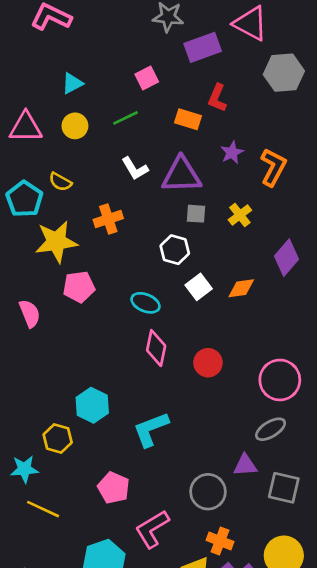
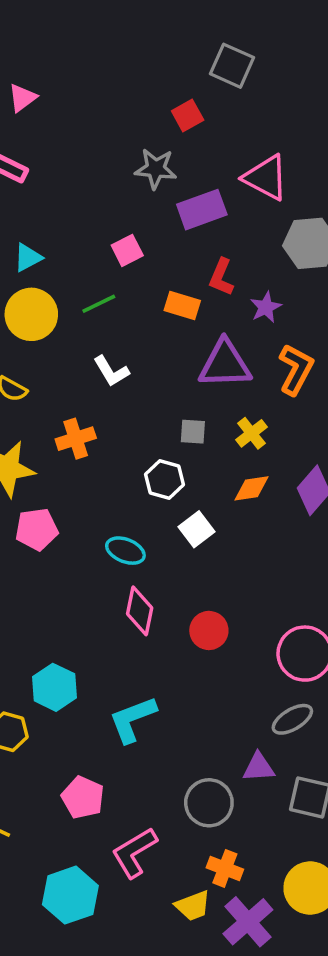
yellow circle: (75, 126) -> (31, 314), size x1.5
purple star: (232, 152) -> (266, 307), moved
purple triangle: (181, 175) -> (225, 364), moved
orange diamond: (241, 288) -> (252, 488), moved

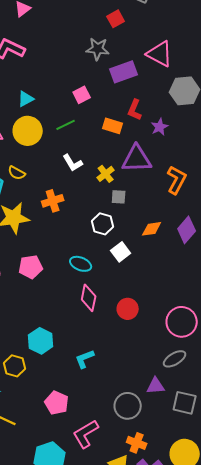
orange L-shape: (296, 369) -> (177, 180), moved
yellow cross: (252, 433) -> (106, 174), moved
pink pentagon: (37, 529) -> (31, 267), moved
cyan L-shape: (133, 719) -> (85, 359), size x0.7

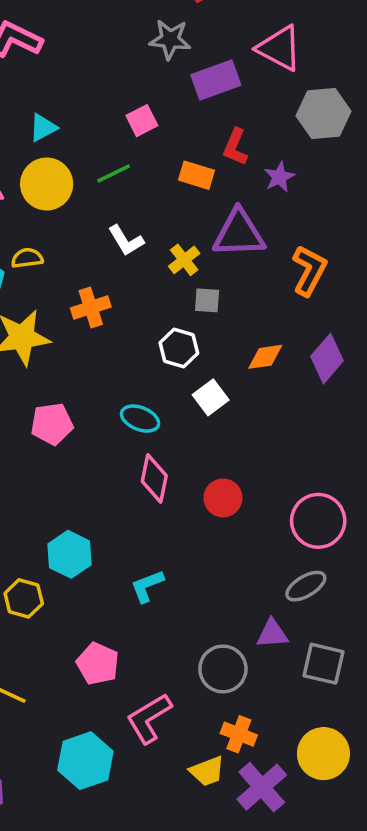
yellow semicircle: (17, 173) -> (27, 258), turned 144

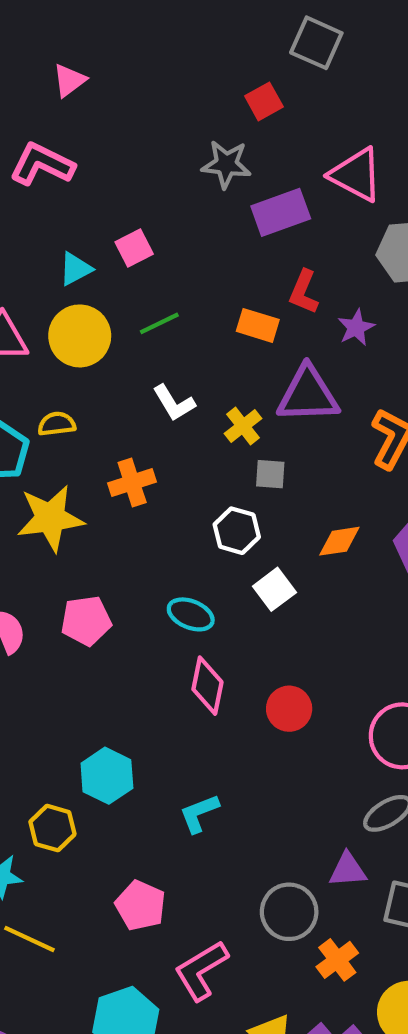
pink square: (142, 121) -> (134, 248), moved
orange cross: (239, 734) -> (337, 960), moved, turned 32

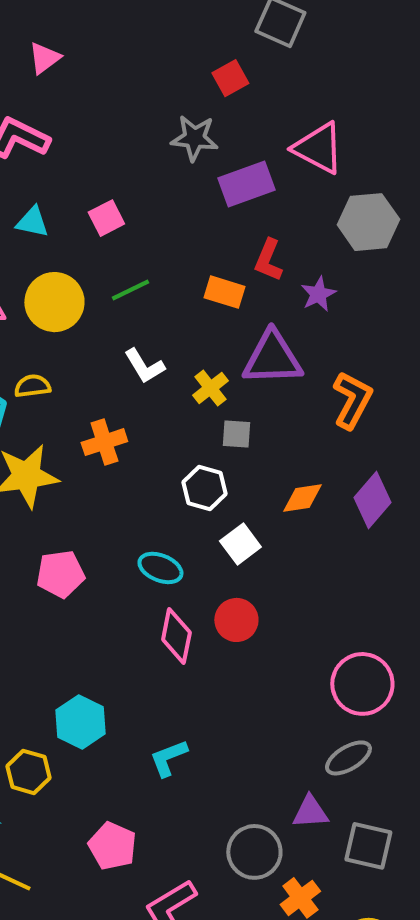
cyan triangle: (76, 269) -> (32, 222), moved, turned 40
red circle: (289, 709) -> (236, 620), moved

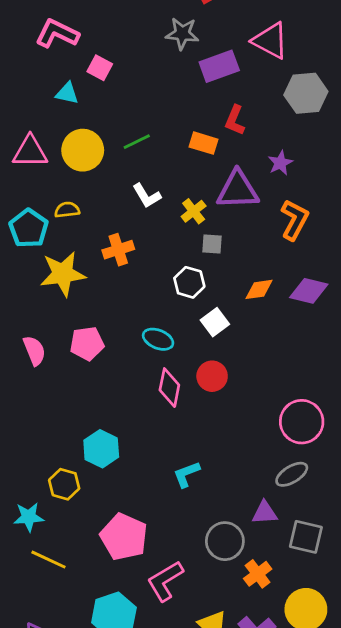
pink square: (106, 218) -> (100, 68), moved, turned -35
purple star: (318, 294) -> (280, 163), moved
purple diamond: (372, 500) -> (309, 291), turned 63
cyan L-shape: (168, 758) -> (186, 474), moved
pink pentagon: (112, 846) -> (124, 537), size x1.4

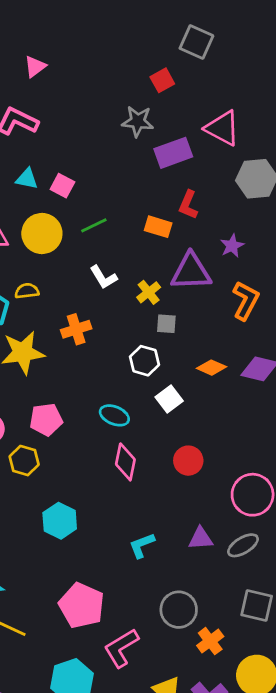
pink square: (100, 68) -> (62, 186), moved
orange diamond: (259, 289) -> (212, 368), turned 32
red circle: (212, 376) -> (188, 461), moved
yellow hexagon: (64, 484) -> (24, 461), moved
purple triangle: (265, 513) -> (201, 538), moved

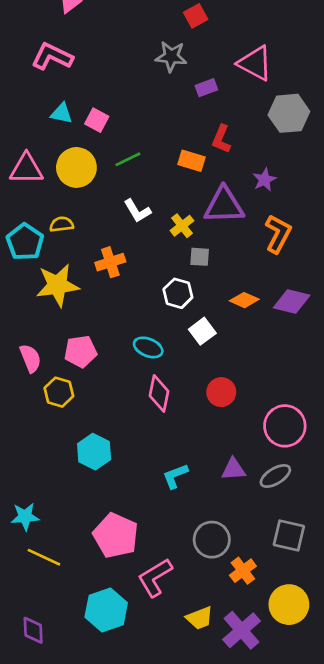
purple rectangle: (173, 153) -> (206, 88), size x0.6

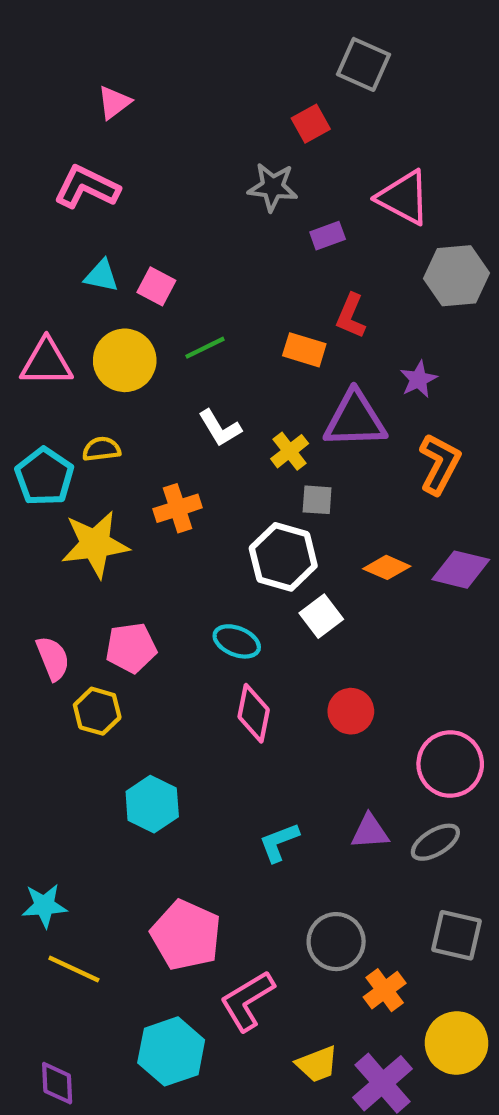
white hexagon: (178, 293) -> (283, 557), size x1.4

